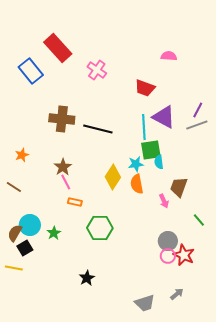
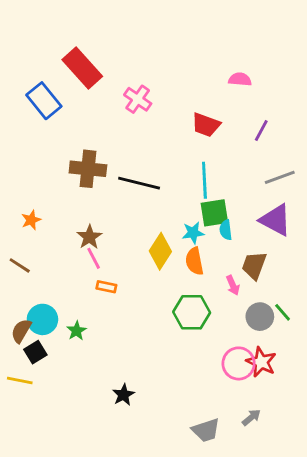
purple line: (198, 110) -> (261, 130), moved
purple triangle: (164, 117) -> (275, 220), moved
green hexagon: (100, 228) -> (192, 312), moved
gray circle: (168, 241) -> (260, 317), moved
pink circle: (168, 256) -> (239, 363), size x1.5

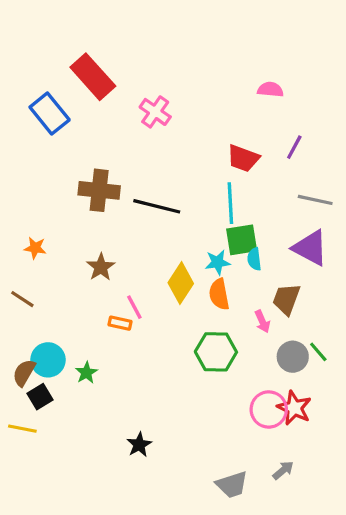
red trapezoid: (206, 125) -> (243, 158), moved
gray line: (280, 177) -> (315, 200), turned 32
orange star: (31, 220) -> (35, 248), turned 30
pink line: (94, 258) -> (134, 307), moved

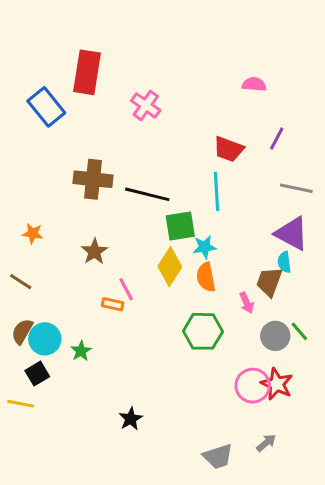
red rectangle: (93, 77) -> (87, 72), turned 51
green square: (242, 240) -> (180, 226), moved
cyan semicircle: (254, 259) -> (284, 262), moved
brown semicircle: (24, 373) -> (22, 331), moved

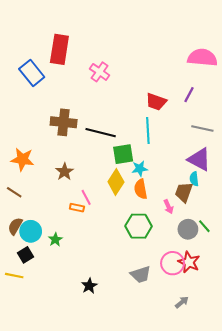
pink semicircle: (254, 84) -> (202, 58), moved, size x1.8
orange star: (33, 233) -> (22, 159), size x1.6
gray trapezoid: (218, 456) -> (141, 274), moved

